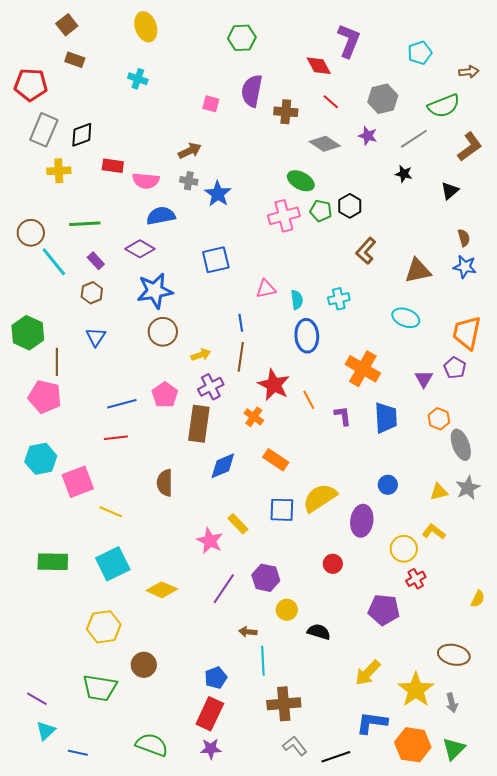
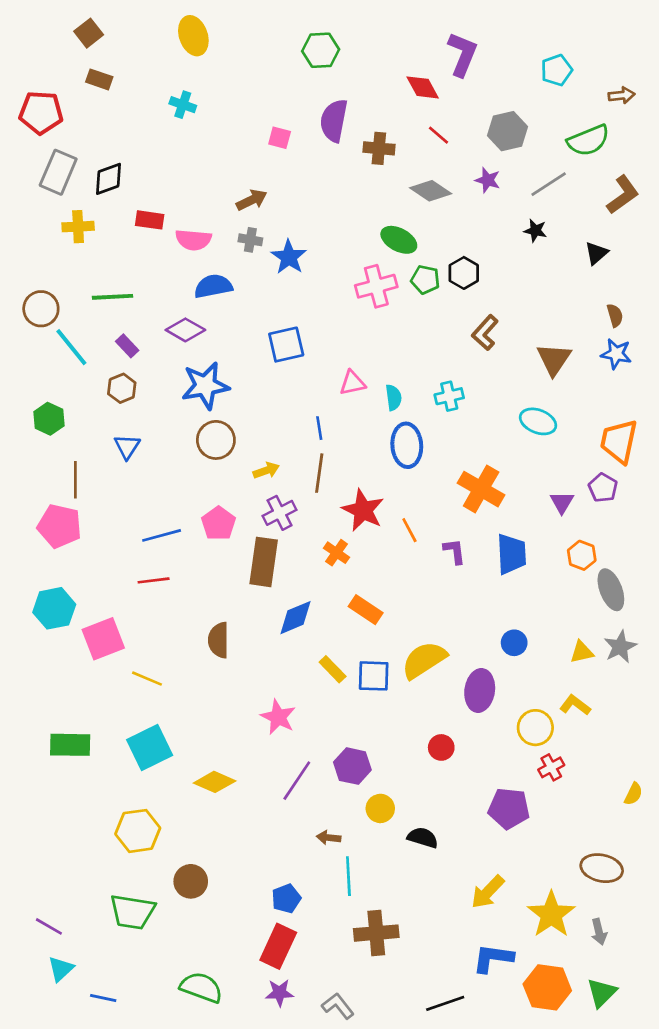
brown triangle: (418, 271) -> (554, 359), turned -44
green hexagon: (28, 333) -> (49, 419), moved, size x0.7
yellow rectangle: (238, 524) -> (333, 669), moved
gray L-shape: (295, 746) -> (338, 1006), moved

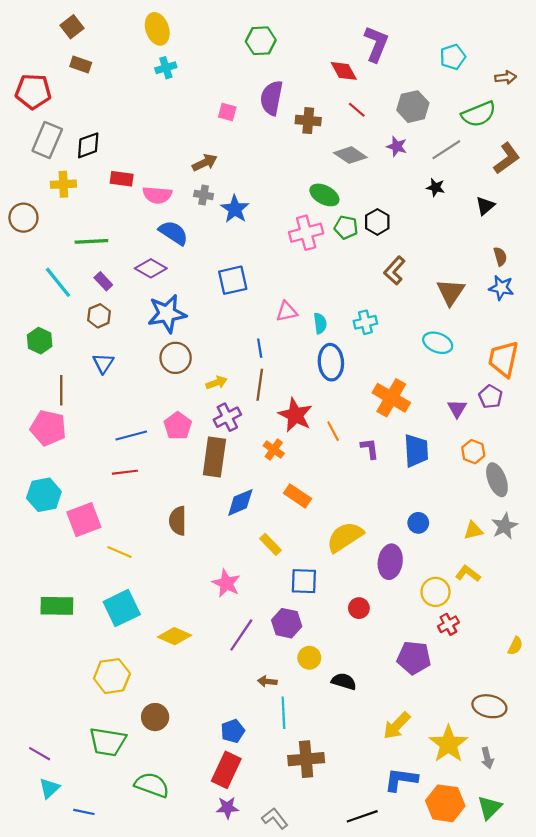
cyan cross: (183, 105) -> (166, 68), moved, turned -36
blue semicircle: (213, 286) -> (173, 233), turned 44
brown circle: (41, 309) -> (23, 218), moved
blue square: (374, 676) -> (304, 581), moved
green semicircle: (201, 987) -> (152, 785), moved

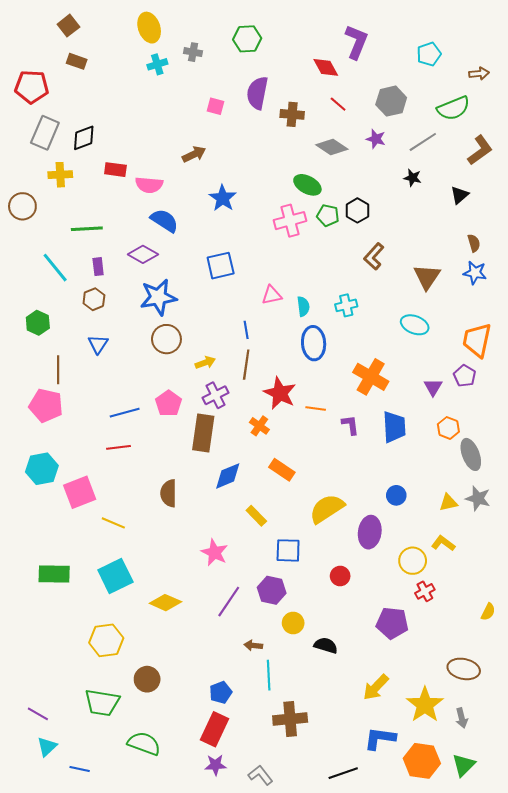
gray cross: (204, 195) -> (193, 52), moved
purple rectangle: (103, 281) -> (98, 267), turned 36
orange line: (333, 431) -> (316, 409), turned -54
gray star: (505, 526) -> (478, 498), turned -30

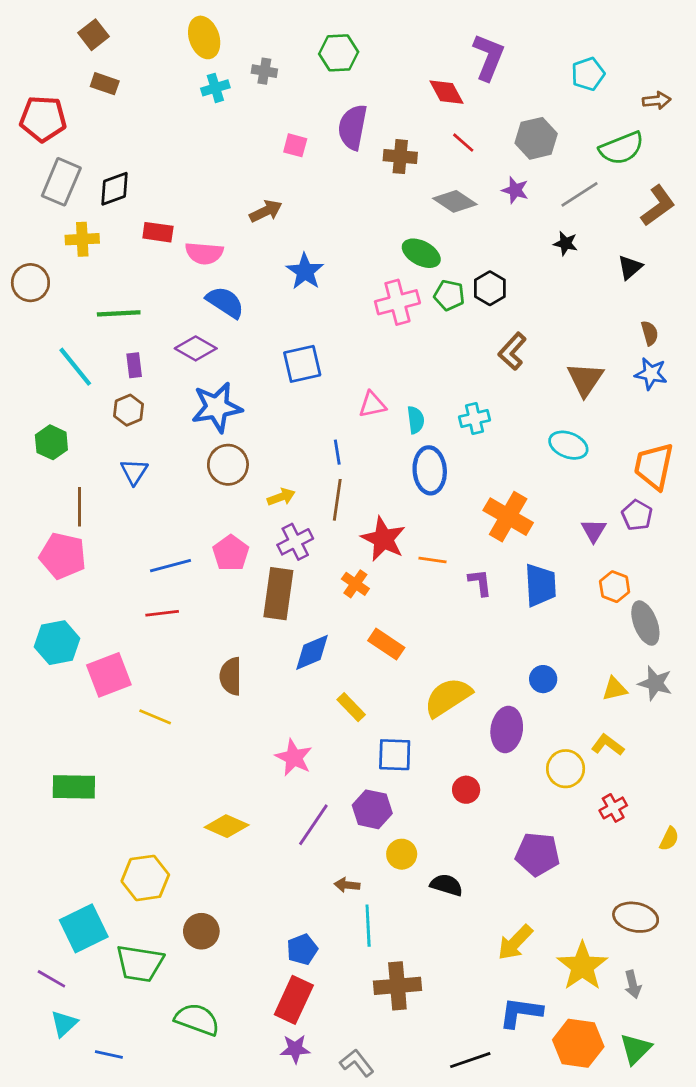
cyan square: (115, 576) -> (84, 928), moved
red cross: (425, 591) -> (613, 808), moved

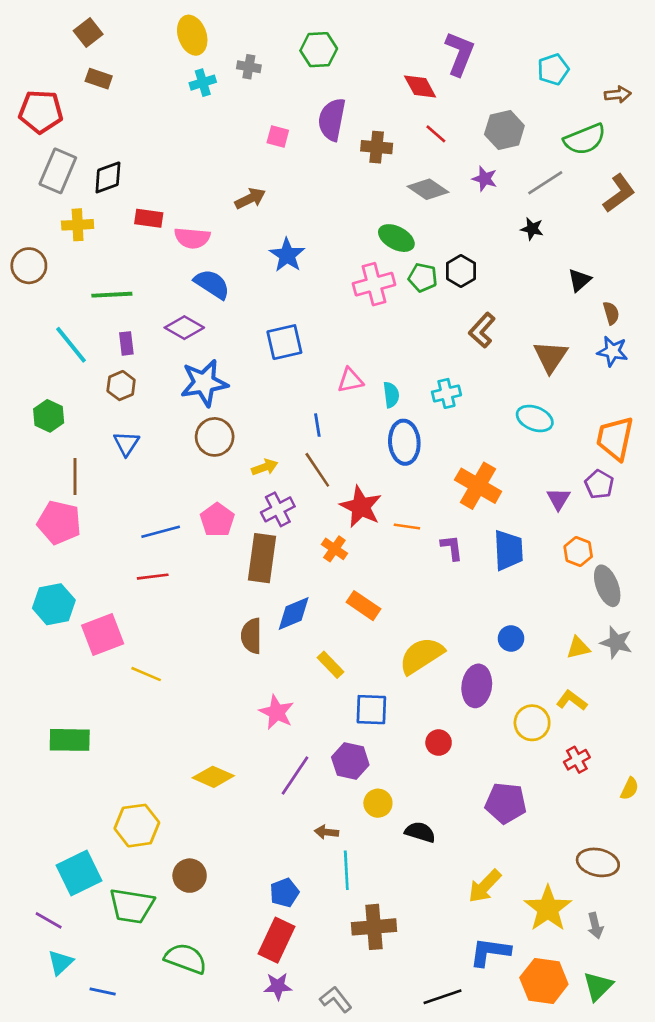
black triangle: (630, 267) -> (579, 280), moved
brown line: (337, 500) -> (317, 470), turned -42
brown semicircle: (231, 676) -> (251, 636), moved

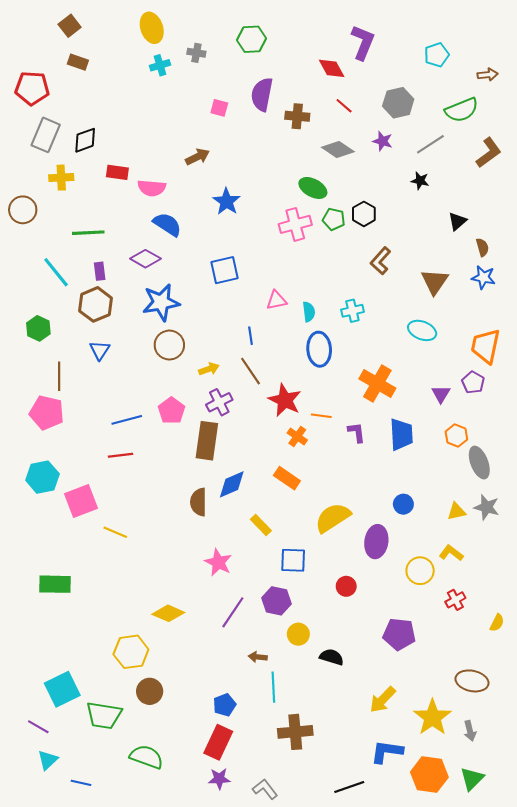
brown hexagon: (121, 386) -> (96, 304), size x1.5
orange cross: (334, 549) -> (297, 437), moved
yellow hexagon: (137, 826) -> (131, 652), moved

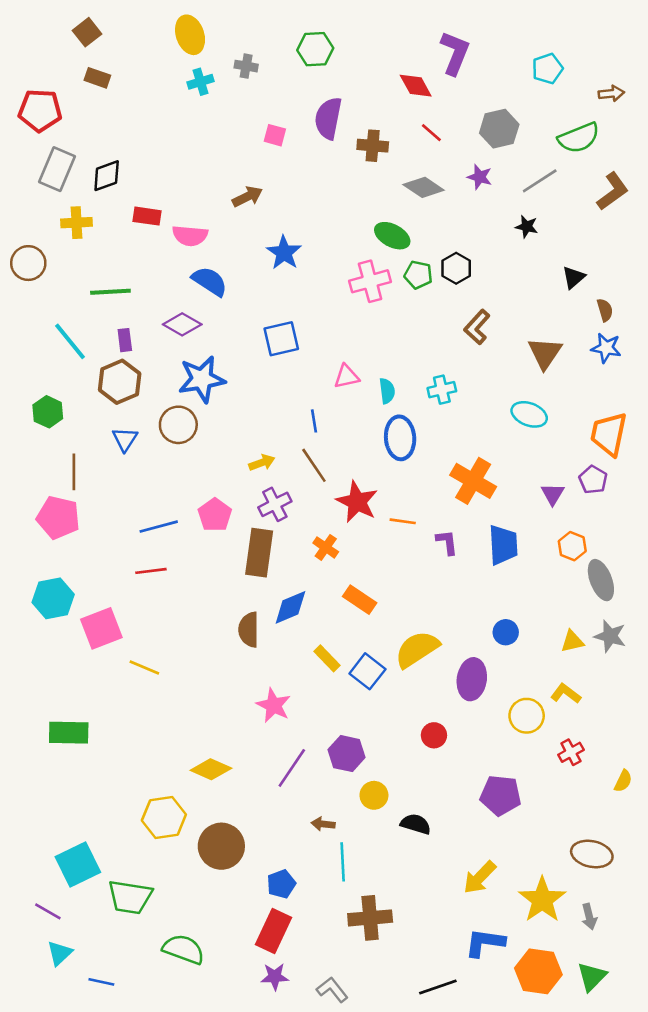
brown circle: (169, 345) -> (178, 425), moved
orange cross: (297, 437) -> (326, 547), moved
blue square: (293, 560) -> (367, 671), moved, turned 36
brown circle: (150, 691) -> (221, 846), moved, size x1.4

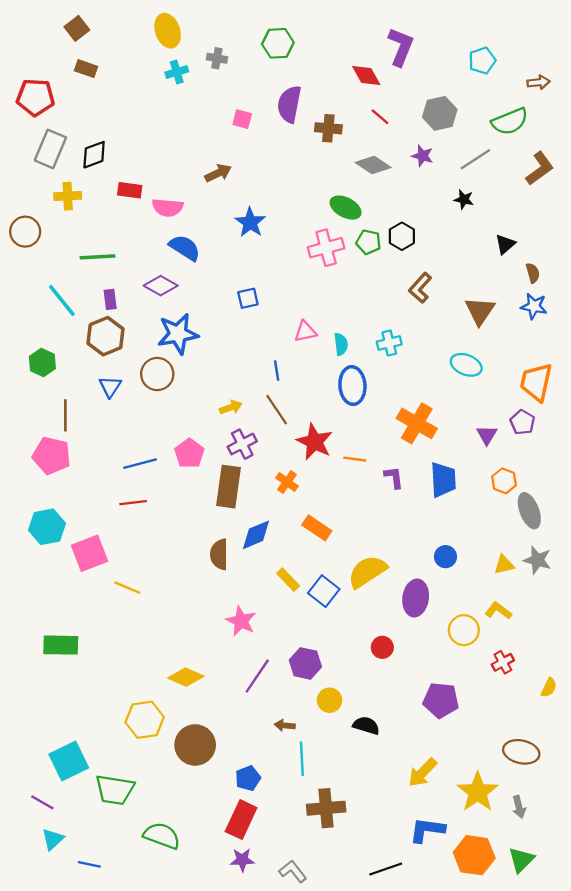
blue square: (281, 339) -> (248, 298), size x0.7

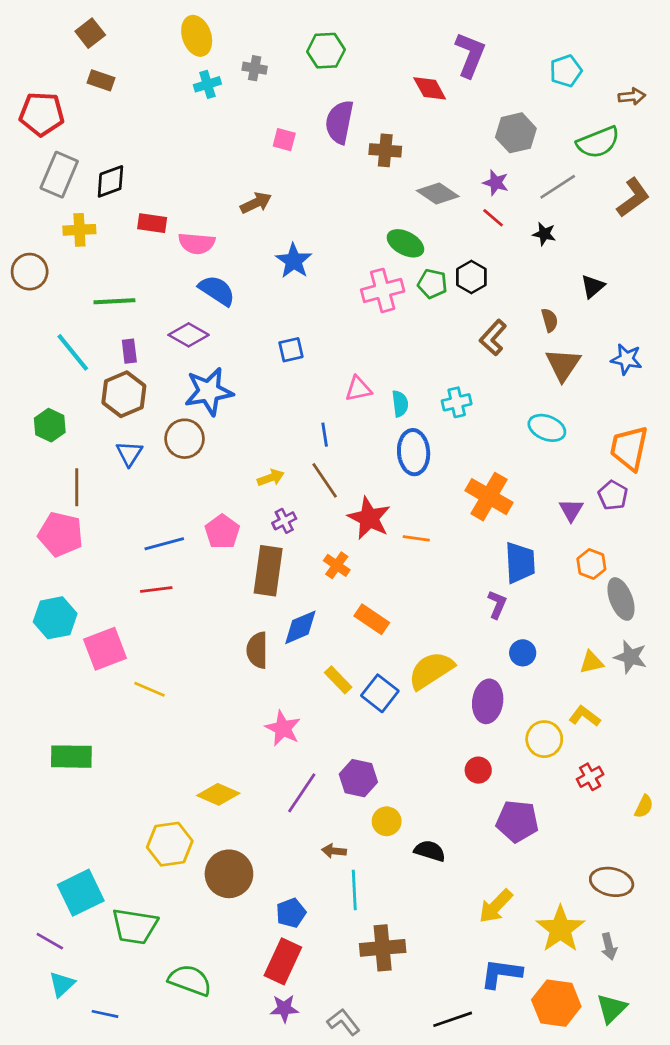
red line: (380, 117) -> (493, 218), moved
brown semicircle: (533, 273) -> (550, 320), moved
purple cross: (242, 444) -> (284, 521), size x0.7
purple L-shape: (394, 477) -> (497, 604), moved, turned 30
red circle: (382, 647) -> (478, 770), moved

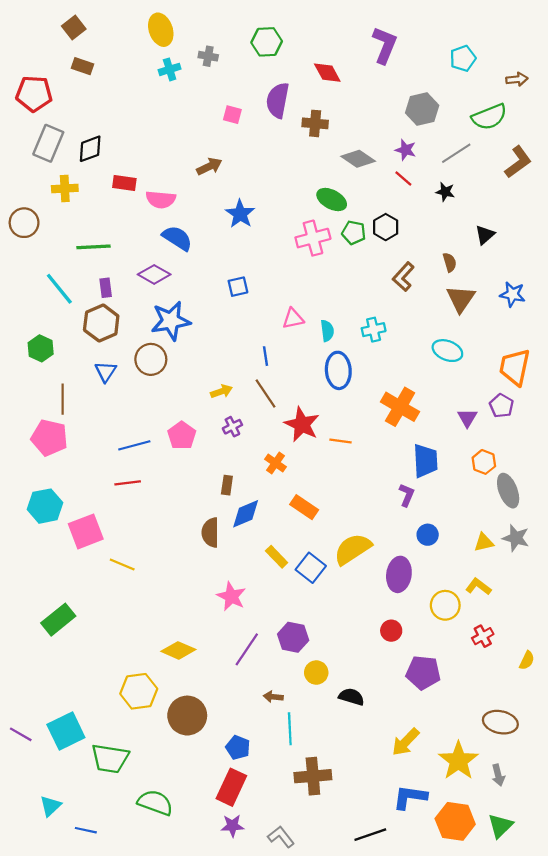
red diamond: (430, 88) -> (327, 73), moved
brown rectangle: (268, 571) -> (227, 485), moved, size x0.5
green rectangle: (71, 757) -> (58, 620), turned -40
blue pentagon: (291, 913) -> (238, 748), turned -30
purple line: (50, 941) -> (21, 734), moved

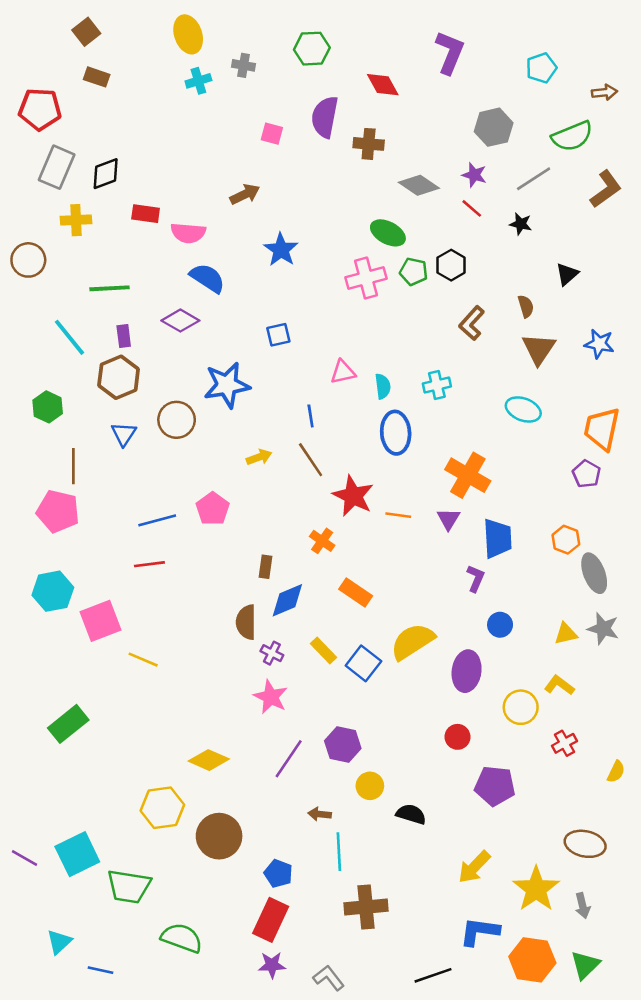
blue star: (171, 321) -> (227, 385), moved
purple triangle: (467, 418) -> (448, 519), moved
purple cross: (232, 427) -> (272, 653), moved, turned -36

